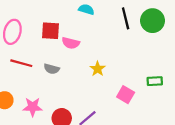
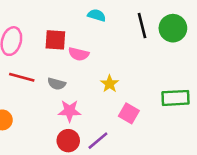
green rectangle: (155, 81) -> (176, 98), size x1.5
pink square: (126, 95) -> (129, 113), moved
pink star: (33, 107) -> (70, 111), moved

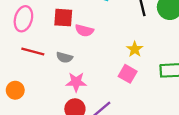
yellow star: (110, 84) -> (135, 49), moved
pink square: (129, 113) -> (128, 74), moved

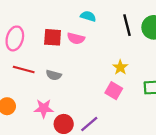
pink semicircle: (84, 30) -> (76, 38), moved
pink star: (76, 82) -> (44, 108), moved

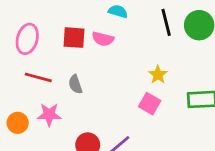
gray semicircle: (54, 75) -> (75, 84), turned 56
pink star: (44, 108) -> (49, 115), moved

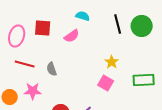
red square: (74, 38) -> (43, 28), moved
pink semicircle: (103, 39) -> (72, 36), turned -49

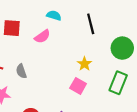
green circle: (142, 26) -> (122, 48), moved
green rectangle: (144, 80) -> (118, 83), turned -65

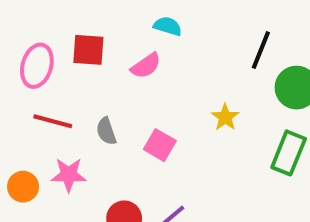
black line: (91, 24) -> (261, 50), moved, turned 36
pink square: (78, 86) -> (160, 145), moved

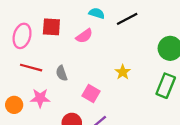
black line: (261, 50) -> (127, 19), moved, turned 40
yellow star: (225, 117) -> (123, 72), moved
pink square: (160, 145) -> (91, 94), moved

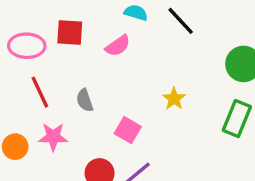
black line: (127, 19) -> (181, 21), turned 75
pink ellipse: (22, 36) -> (27, 46), turned 75
red line: (31, 68) -> (40, 92), turned 50

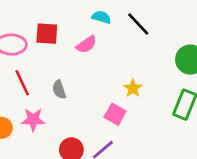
pink square: (128, 130) -> (115, 114), moved

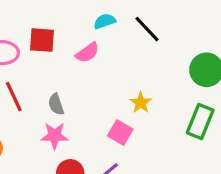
cyan semicircle: (101, 17) -> (105, 21), turned -36
pink star: (33, 120) -> (55, 136), moved

